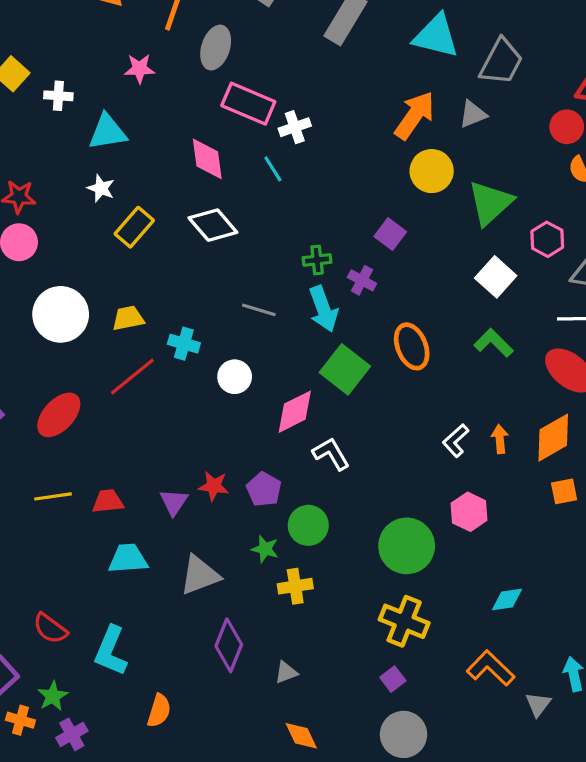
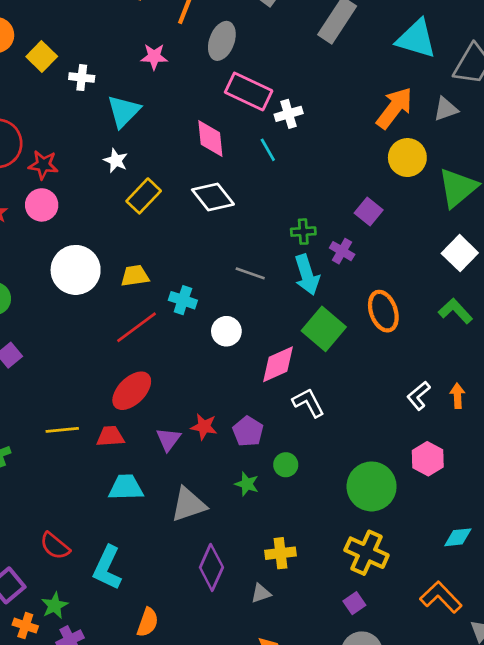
cyan triangle: (108, 132) -> (124, 111), turned -39
red ellipse: (59, 415) -> (132, 391), moved
green circle: (308, 525) -> (286, 465), size x0.7
yellow cross: (295, 586) -> (280, 553), moved

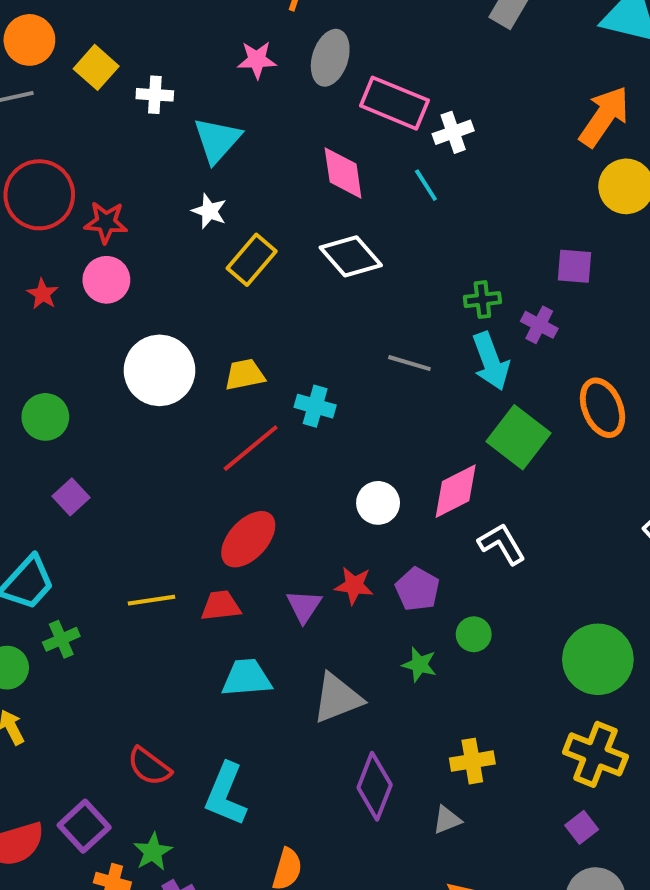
gray ellipse: (222, 41) -> (330, 58), moved
purple square: (369, 211) -> (574, 266), turned -32
white circle: (226, 331) -> (378, 503), moved

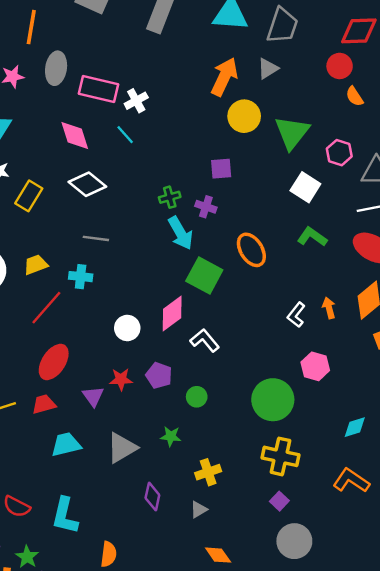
gray line: (409, 363) -> (96, 238), moved
green star: (419, 665) -> (171, 436), moved
purple diamond: (375, 786) -> (152, 497), size x0.7

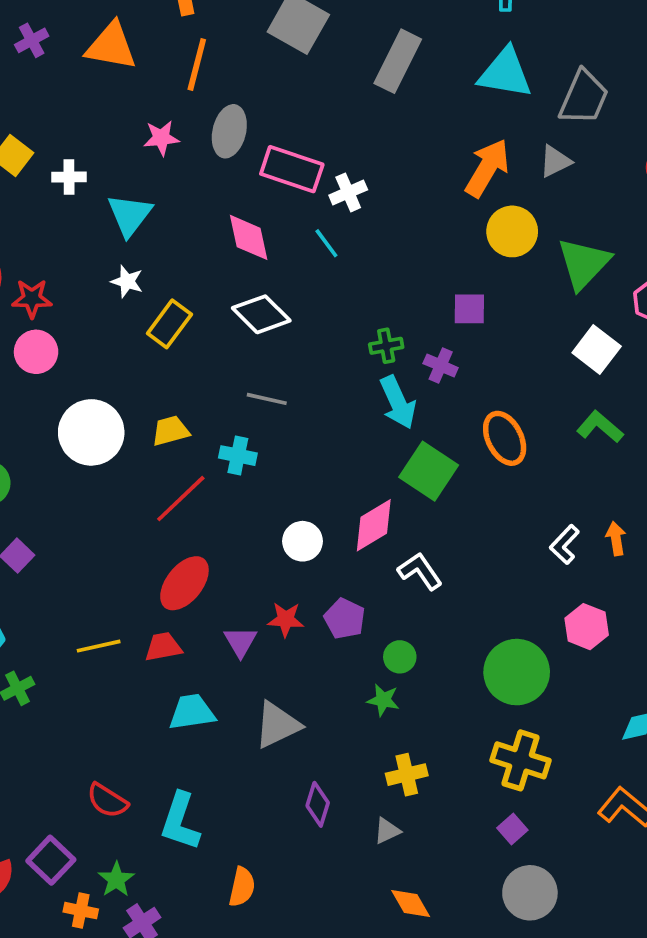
green star: (171, 436) -> (383, 700), moved

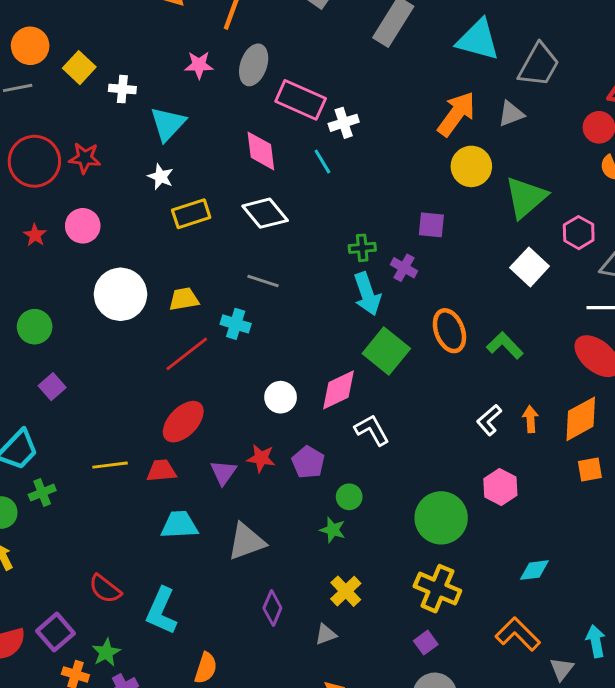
red star: (32, 299) -> (85, 158), moved
yellow rectangle: (169, 324) -> (191, 214), turned 30
green L-shape: (600, 427) -> (505, 345), moved
yellow cross: (407, 775) -> (346, 591), turned -36

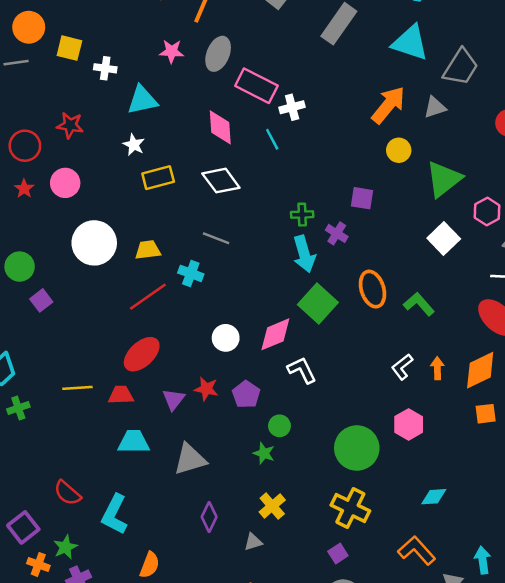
yellow square: (79, 68) -> (69, 48), turned -32
cyan triangle: (168, 124) -> (142, 100), turned 32
red circle: (34, 161) -> (25, 146), moved, size x0.7
yellow circle: (471, 166) -> (399, 150), size x0.7
purple square: (52, 387) -> (41, 300), moved

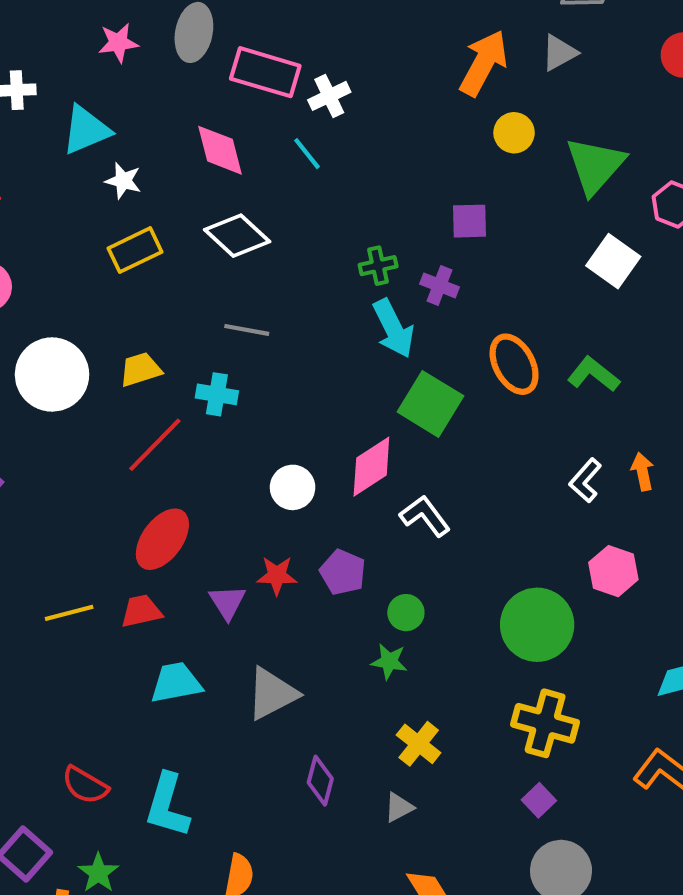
white star: (134, 145) -> (123, 181), moved

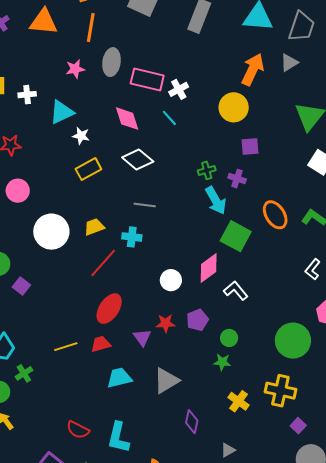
yellow circle: (514, 133) -> (234, 107), moved, size x1.5
purple pentagon: (343, 572) -> (197, 320), turned 30
yellow cross: (545, 723) -> (280, 391), moved
gray triangle: (399, 807) -> (228, 450), moved

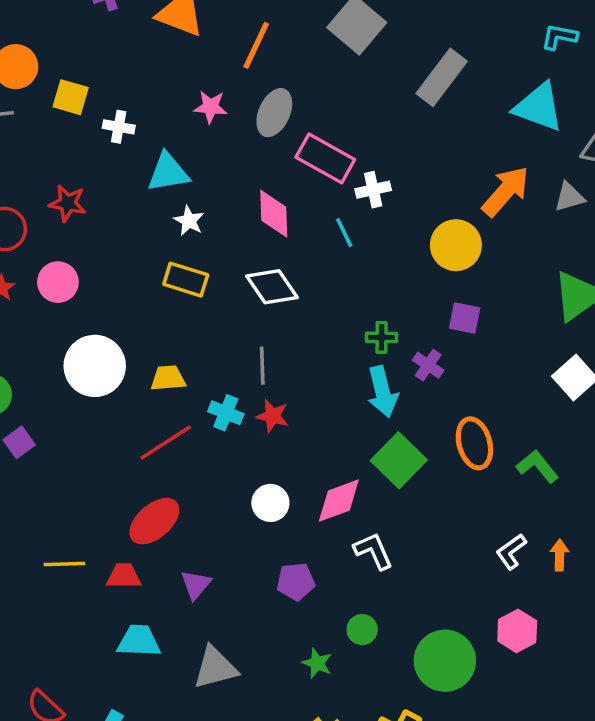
yellow rectangle: (88, 169) -> (186, 280), turned 30
gray line: (145, 205) -> (262, 366), turned 65
red star: (166, 323) -> (272, 416), moved
green circle: (229, 338) -> (362, 630), moved

